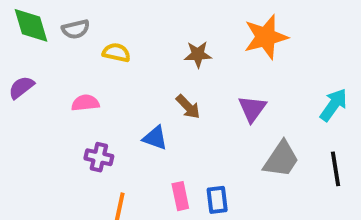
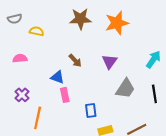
brown star: (198, 54) -> (80, 19), moved, size x1.5
purple cross: (99, 157) -> (22, 95), moved, turned 32
pink rectangle: (180, 196) -> (65, 95), moved

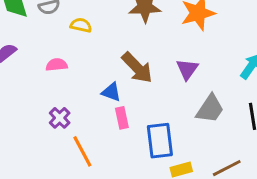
brown arrow: (75, 61) -> (137, 68), size x1.6
blue rectangle: (91, 111) -> (160, 141), size x1.6
orange line: (38, 118) -> (82, 151), turned -40

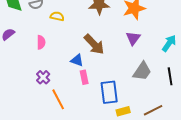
pink semicircle: (57, 65) -> (41, 42), turned 96
purple triangle: (187, 69) -> (133, 38), moved

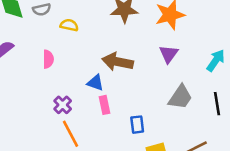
brown arrow: (94, 44) -> (118, 62), turned 145
purple cross: (43, 77) -> (63, 105), moved
blue rectangle: (109, 92) -> (137, 125), size x0.6

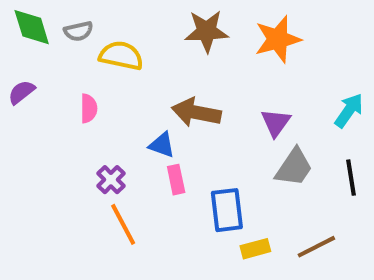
yellow semicircle: (69, 25) -> (121, 56), size x1.5
purple triangle: (169, 54) -> (276, 123), moved
blue rectangle: (137, 125) -> (227, 210), size x1.5

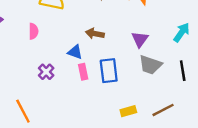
brown arrow: (196, 112) -> (95, 34), size x0.7
gray trapezoid: (294, 167) -> (150, 65), turned 75
blue rectangle: (227, 210) -> (109, 71), moved
orange line: (123, 224) -> (23, 111), moved

